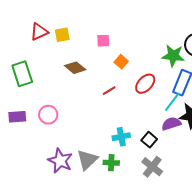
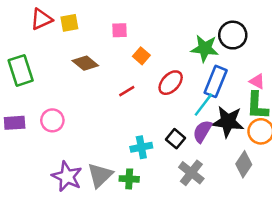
purple semicircle: (171, 124) -> (202, 131), turned -42
black square: (149, 140) -> (175, 139), moved
gray cross: (152, 167) -> (191, 173), moved

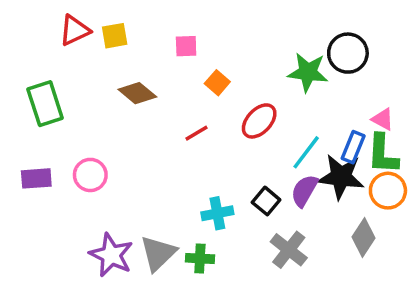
blue rectangle: (216, 81) -> (353, 147), moved, size x0.7

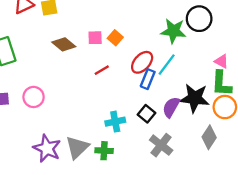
pink square: (186, 46) -> (95, 38), moved
blue rectangle: (353, 147) -> (148, 79), moved
cyan line: (306, 152) -> (167, 65), moved

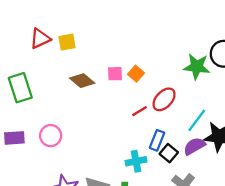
cyan line: (167, 65) -> (197, 120), moved
red line: (102, 70) -> (139, 111), moved
blue rectangle: (148, 79) -> (157, 140), moved
purple semicircle: (171, 107) -> (194, 146), turned 30

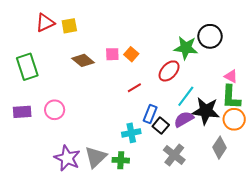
red ellipse: (164, 99) -> (169, 71), moved

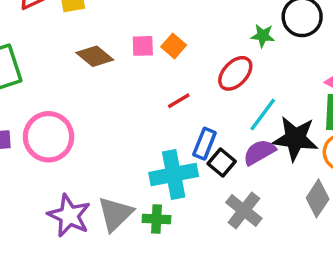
green star: (186, 48) -> (263, 36), size x0.6
pink circle: (55, 110) -> (49, 137), size x1.5
cyan cross: (131, 133) -> (174, 174), size x1.5

